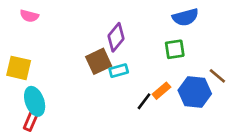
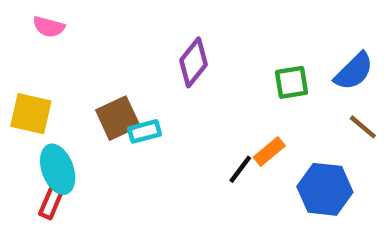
blue semicircle: (185, 17) -> (354, 71), moved, turned -30
brown square: (99, 61) -> (118, 118), moved
cyan rectangle: (119, 71) -> (145, 131), moved
blue hexagon: (195, 92) -> (325, 189), moved

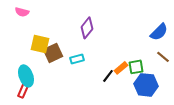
green square: (291, 82) -> (136, 67), moved
yellow square: (31, 114) -> (40, 44), moved
cyan rectangle: (145, 131) -> (77, 59), moved

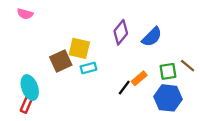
purple diamond: (87, 28) -> (121, 32), moved
blue semicircle: (159, 32) -> (152, 37), moved
yellow square: (40, 44) -> (79, 48), moved
green square: (136, 67) -> (168, 71), moved

